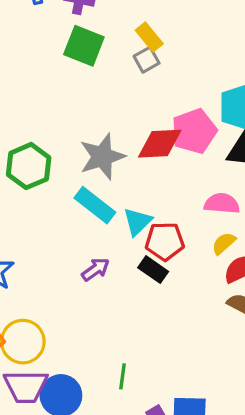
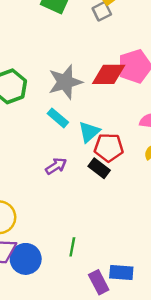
cyan rectangle: (95, 205) -> (58, 118), size x0.7

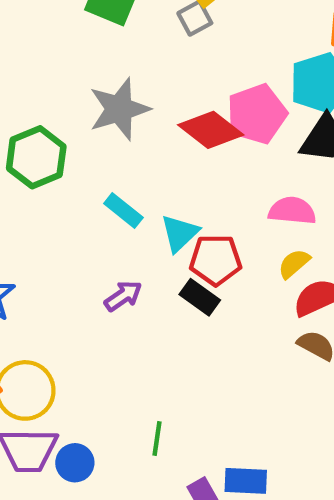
red diamond: (109, 74) -> (211, 130), turned 40
gray star: (65, 82) -> (119, 109), moved
blue circle: (26, 259) -> (75, 463), size x0.7

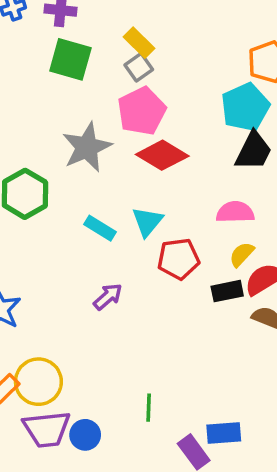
pink pentagon: (257, 114) -> (142, 111), moved
cyan triangle: (180, 233) -> (147, 222), moved
black rectangle: (200, 297) -> (227, 291), moved, turned -40

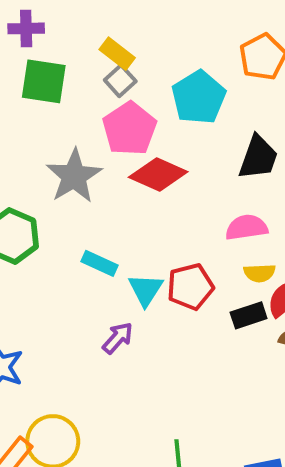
cyan pentagon: (245, 107) -> (199, 97), moved
cyan triangle: (147, 222) -> (146, 290), moved
yellow semicircle: (242, 254) -> (259, 273), turned -128

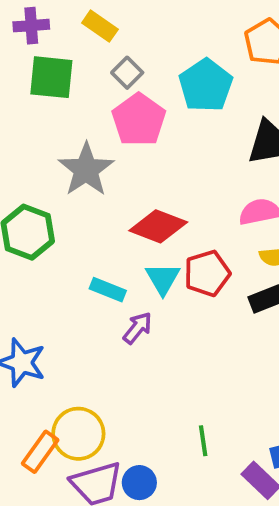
yellow rectangle: (117, 54) -> (100, 26), moved
red diamond: (158, 175) -> (158, 226), moved
cyan rectangle: (100, 263) -> (108, 290), moved

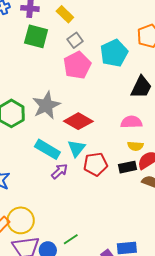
gray star: (86, 170) -> (46, 105), moved
red pentagon: (207, 273) -> (95, 164), moved
cyan rectangle: (108, 290) -> (47, 149), size x1.4
green line: (203, 441) -> (71, 239), moved, turned 56

